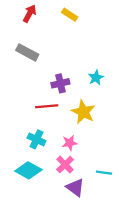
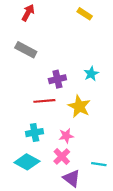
yellow rectangle: (70, 15) -> (85, 14), moved
cyan cross: (36, 139) -> (35, 133), turned -35

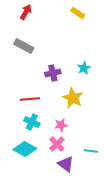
red line: (44, 101) -> (30, 99), moved
cyan cross: (35, 133) -> (32, 122), turned 35

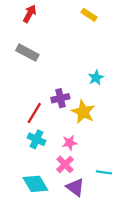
purple cross: (53, 73) -> (60, 98), moved
red line: (30, 99) -> (34, 113), turned -54
cyan diamond: (25, 149) -> (35, 184), moved, turned 30

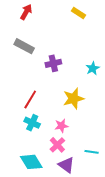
cyan star: (96, 78) -> (93, 68), moved
purple cross: (60, 98) -> (53, 63), moved
yellow star: (83, 112) -> (73, 99), turned 30

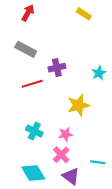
red line: (30, 100) -> (32, 84), moved, turned 42

